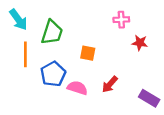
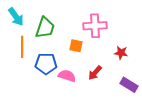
pink cross: (121, 20) -> (95, 26), moved, size x1.6
red star: (140, 43) -> (121, 53), moved
blue pentagon: (53, 74) -> (46, 64), turned 30

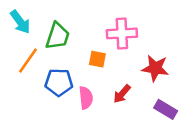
orange line: (22, 47) -> (28, 60), turned 35
red star: (121, 53) -> (155, 68), size x1.5
pink semicircle: (67, 76) -> (86, 98), turned 66

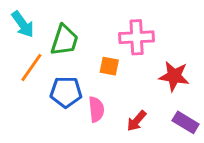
red arrow: (122, 94) -> (137, 121), moved

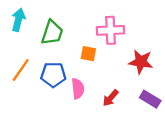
cyan arrow: (23, 24) -> (18, 20), turned -130
orange line: (31, 68) -> (21, 70), moved

